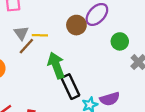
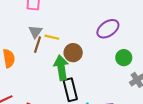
brown circle: (76, 25) -> (73, 53), moved
brown line: (26, 46) -> (38, 45), turned -35

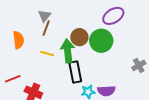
yellow line: (52, 37) -> (47, 54), moved
green circle: (124, 58) -> (101, 41), moved, size x1.5

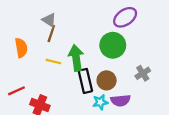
gray triangle: (45, 16) -> (49, 20), turned -32
brown circle: (79, 37) -> (107, 80), moved
gray cross: (139, 65) -> (143, 73), moved

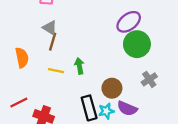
green circle: (113, 45) -> (137, 44), moved
green arrow: (76, 58) -> (79, 66), size x0.6
black rectangle: (85, 81) -> (89, 108), moved
purple semicircle: (120, 100) -> (127, 108), turned 30

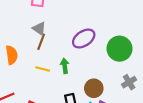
purple ellipse: (129, 22) -> (84, 38), moved

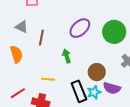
gray triangle: (39, 29) -> (22, 27), moved
yellow line: (43, 69) -> (48, 79), moved

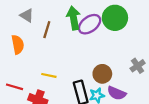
green circle: (114, 32) -> (115, 18), moved
green arrow: (67, 56) -> (74, 18), moved, size x1.5
red line: (18, 93) -> (14, 87), turned 42

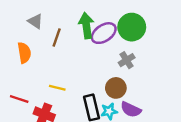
gray cross: (138, 66) -> (127, 60), moved

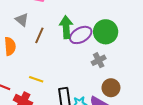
brown circle: (116, 88) -> (111, 88), moved

